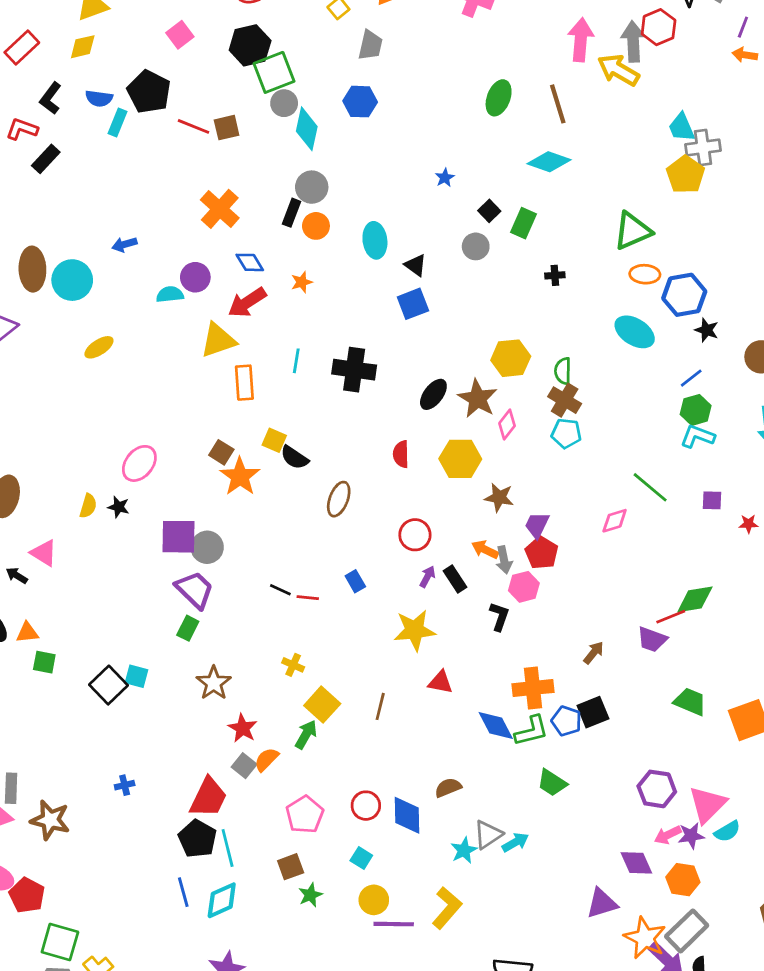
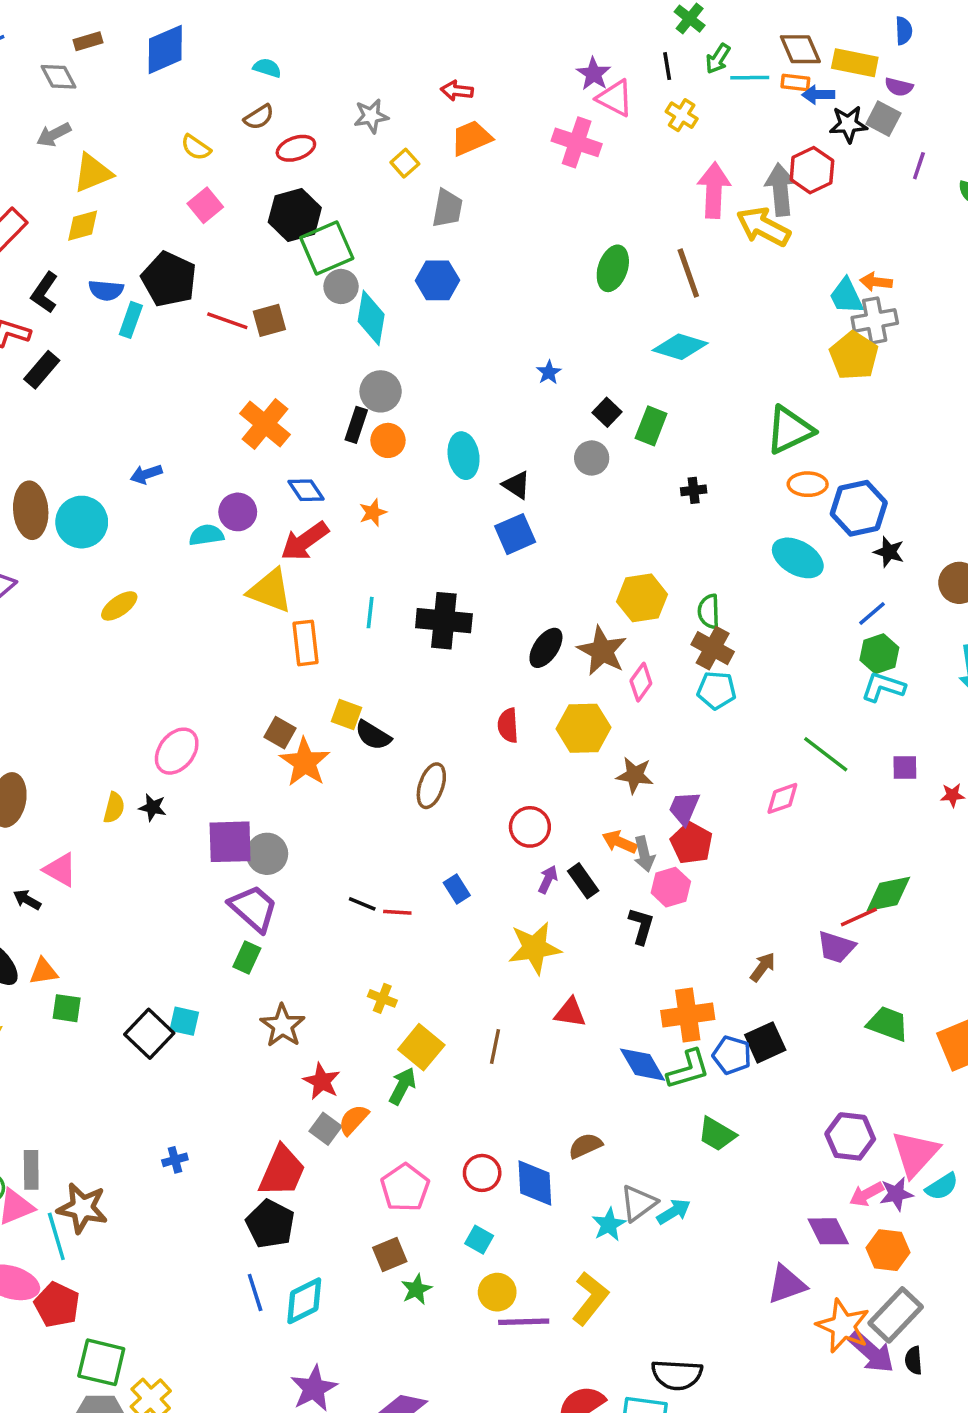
orange arrow: (745, 55) -> (876, 282), moved
yellow triangle: (218, 340) -> (270, 591), turned 42
cyan line: (228, 848) -> (56, 1236), moved

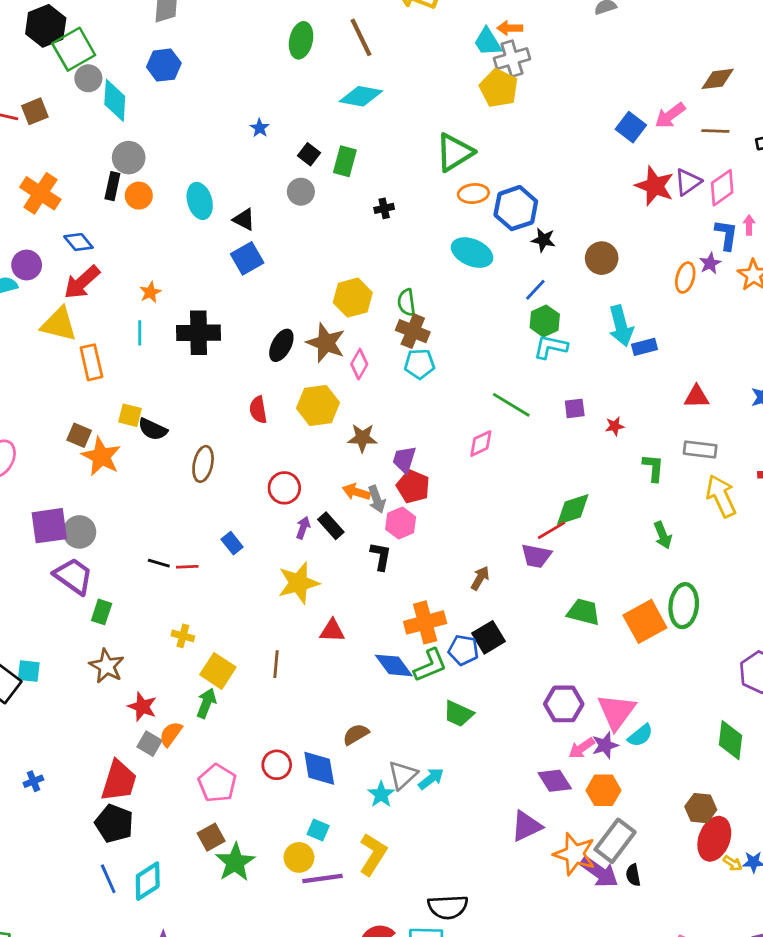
orange star: (373, 513) -> (150, 292), moved
green rectangle: (247, 957) -> (102, 612), moved
cyan square: (479, 1240) -> (318, 830), moved
green star: (416, 1289) -> (235, 862), size x1.6

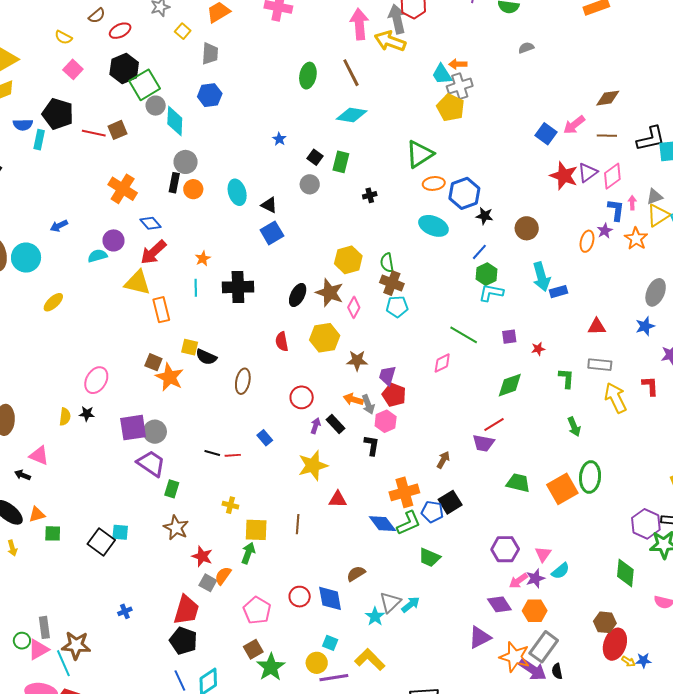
green diamond: (573, 510) -> (510, 385), moved
yellow square: (218, 671) -> (256, 530), turned -30
pink triangle: (616, 712) -> (543, 554), size x0.6
yellow L-shape: (373, 854) -> (370, 660), turned -76

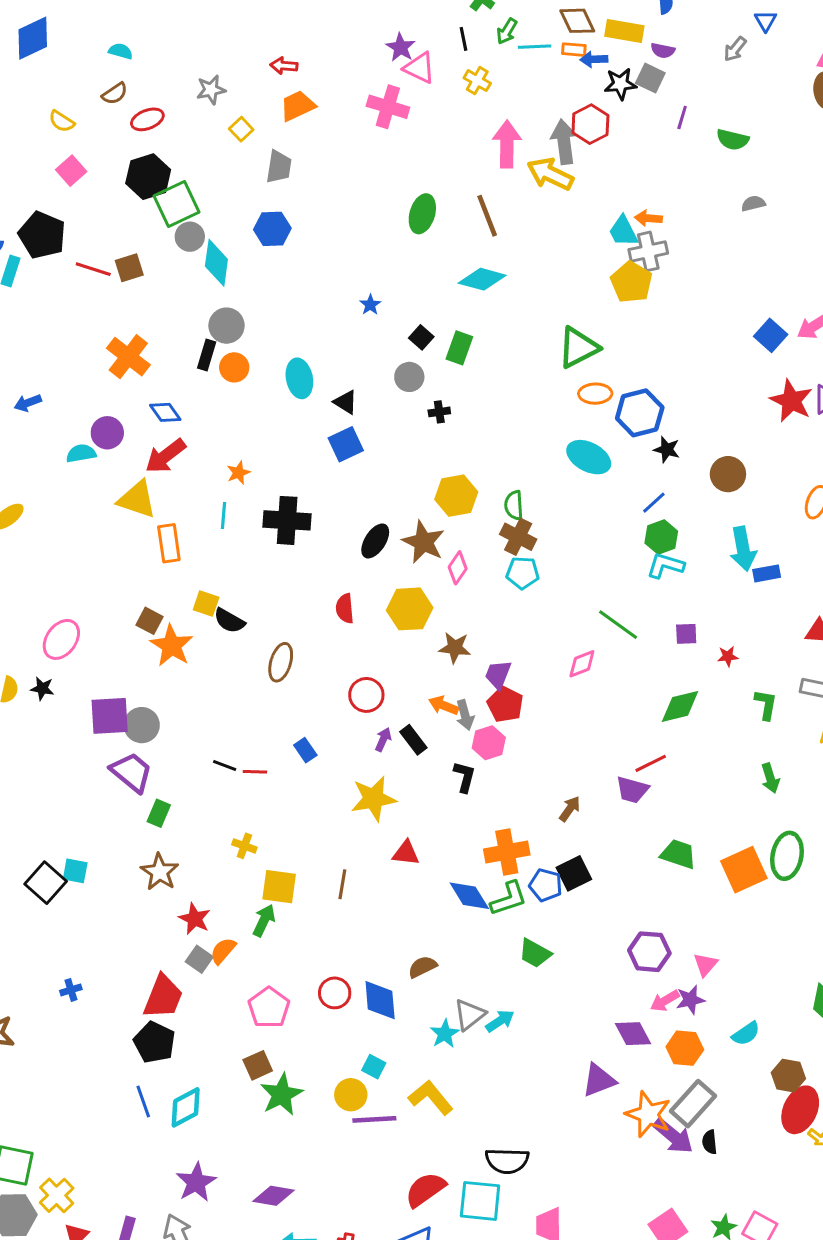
black cross: (370, 195) -> (439, 412), moved
cyan semicircle: (560, 571) -> (746, 1034), moved

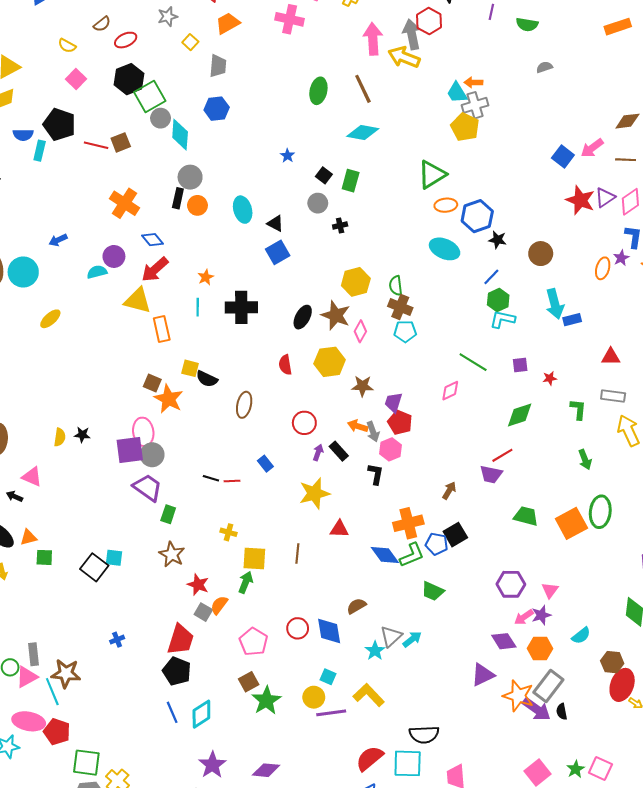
pink ellipse: (61, 639) -> (143, 432), moved, turned -40

